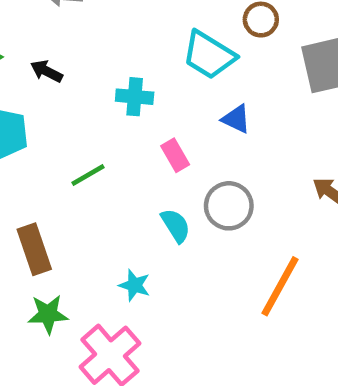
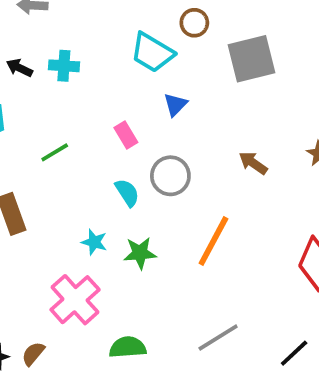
cyan cross: (135, 97) -> (64, 66), moved
blue triangle: (236, 119) -> (175, 105), turned 50
green star: (48, 314) -> (140, 253), moved

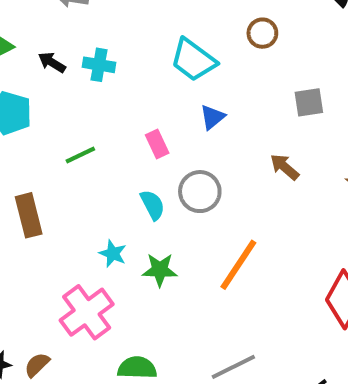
brown circle: (194, 23) -> (262, 33), moved
gray square: (252, 59) -> (309, 102), moved, size x0.6
brown arrow: (253, 163) -> (285, 167), moved

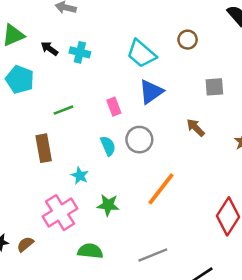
blue triangle: (212, 117) -> (151, 92), size x1.5
brown rectangle: (29, 215) -> (44, 148), moved
green star: (160, 270) -> (108, 205), moved

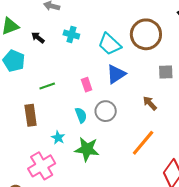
brown circle: (188, 40) -> (146, 34), size x2.0
cyan cross: (80, 52) -> (71, 35), moved
orange line: (161, 189) -> (143, 143), moved
green star: (108, 205) -> (87, 149), moved, size x1.4

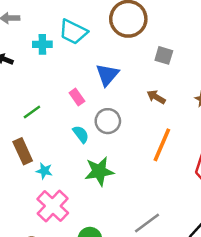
cyan trapezoid: (110, 44) -> (73, 32), moved
gray square: (166, 72) -> (164, 55), turned 35
cyan star: (58, 138) -> (44, 171), moved

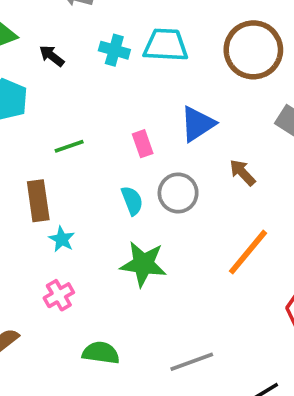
cyan trapezoid: (73, 32) -> (166, 45), turned 140
brown arrow: (156, 97) -> (242, 173), moved
pink cross: (53, 206) -> (59, 295), size x0.6

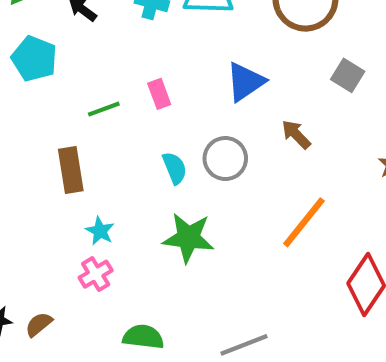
pink rectangle: (143, 144) -> (159, 94), moved
cyan star: (62, 239) -> (100, 231), moved

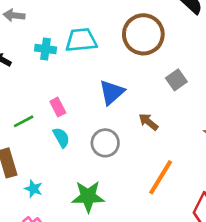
gray square: (348, 75) -> (176, 80), turned 30
cyan semicircle: (175, 168) -> (61, 138), moved
cyan star: (100, 231) -> (34, 189), moved

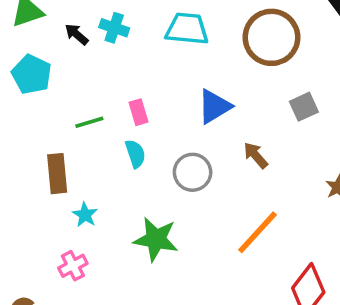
cyan cross: (46, 49) -> (114, 28), moved

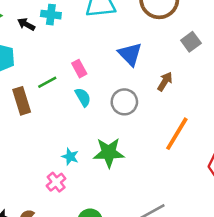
blue triangle: (214, 106) -> (130, 54), turned -32
brown arrow: (256, 155) -> (165, 82), turned 84
brown rectangle: (57, 174) -> (22, 101), moved
cyan star: (85, 215) -> (70, 157), moved

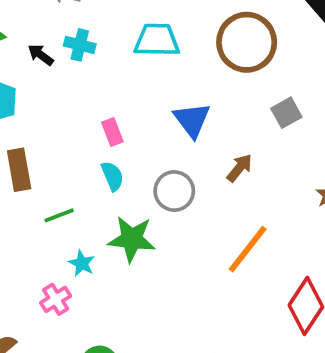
green line: (47, 82) -> (59, 215), moved
green star: (109, 153) -> (132, 239), moved

